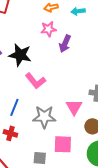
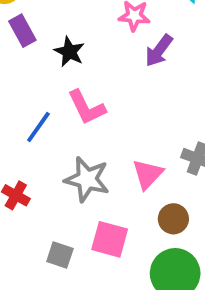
black star: (20, 55) -> (69, 52), size x0.7
blue line: (14, 107) -> (38, 127), moved

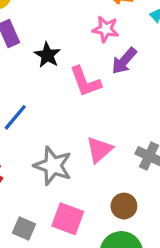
pink L-shape: (87, 107) -> (85, 82), moved
pink triangle: (148, 174) -> (99, 150), moved

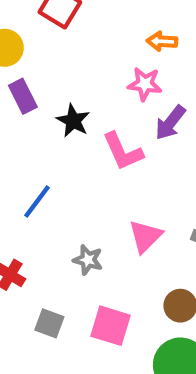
gray star: (53, 166) -> (88, 260), size x0.6
gray square: (24, 228) -> (49, 323), moved

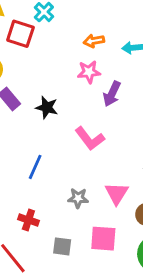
pink L-shape: (123, 151) -> (90, 139), moved
pink triangle: (145, 236) -> (117, 193), moved

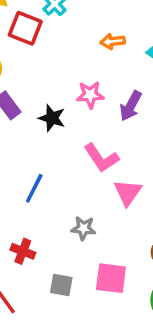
pink star: (89, 72) -> (90, 95), moved
pink triangle: (117, 193) -> (128, 192), moved

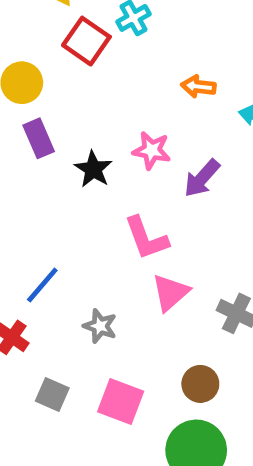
blue line: (34, 188) -> (42, 285), moved

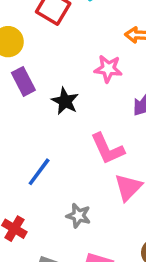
pink star: (152, 150) -> (108, 69), moved
blue line: (42, 285) -> (39, 172), moved

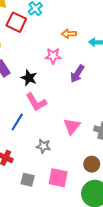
pink L-shape: (107, 149) -> (36, 102), moved

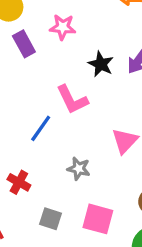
pink star: (53, 56) -> (63, 27), moved
black star: (29, 78) -> (101, 64), moved

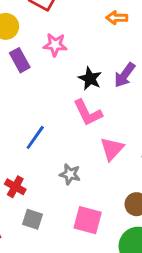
pink L-shape: (72, 100) -> (88, 113), moved
gray square: (51, 219) -> (32, 219), moved

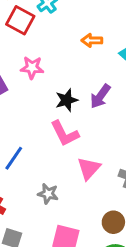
black star: (90, 79) -> (67, 100), turned 30

